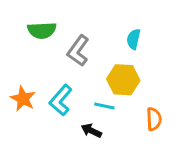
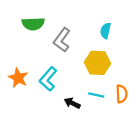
cyan line: (104, 106) -> (96, 95), moved

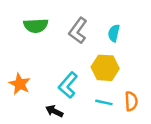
gray L-shape: (62, 40) -> (78, 31), moved
cyan L-shape: (48, 79) -> (68, 85), moved
black arrow: (72, 103) -> (54, 111), moved

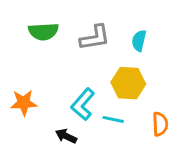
gray L-shape: (78, 31) -> (95, 38), turned -135
orange star: (20, 84) -> (24, 103), turned -30
cyan line: (104, 102) -> (113, 119), moved

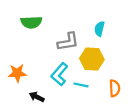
gray L-shape: (95, 38) -> (68, 42), moved
black arrow: (66, 136) -> (37, 97), moved

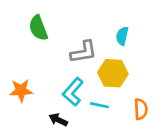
green semicircle: (31, 22) -> (38, 28), turned 72
black arrow: (37, 97) -> (58, 120), moved

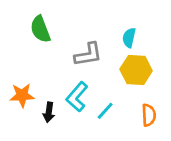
yellow hexagon: (113, 73) -> (136, 70), moved
cyan line: (100, 105) -> (105, 111), turned -60
black arrow: (58, 120) -> (49, 112), moved, turned -108

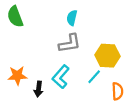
green semicircle: (40, 29) -> (15, 17), moved
cyan semicircle: (129, 38) -> (72, 18), moved
cyan line: (105, 111) -> (94, 77), moved

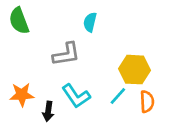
gray L-shape: (70, 43) -> (66, 54), moved
cyan L-shape: (61, 77) -> (76, 96), turned -75
orange semicircle: (117, 91) -> (147, 102), moved

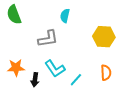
yellow hexagon: (135, 70) -> (104, 37), moved
cyan line: (118, 96) -> (76, 80), moved

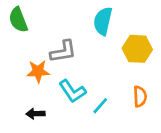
cyan semicircle: (65, 16) -> (103, 21), moved, size x1.5
orange star: (16, 68) -> (38, 71), moved
black arrow: (35, 80) -> (35, 114), moved, turned 80

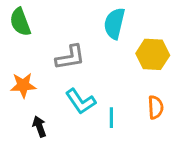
orange star: (38, 71) -> (23, 85), moved
cyan line: (100, 106) -> (111, 118), turned -42
black arrow: (35, 114) -> (39, 126), turned 72

